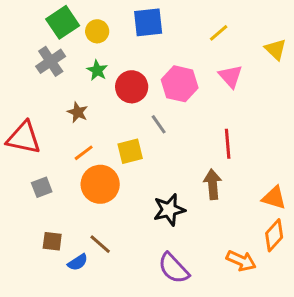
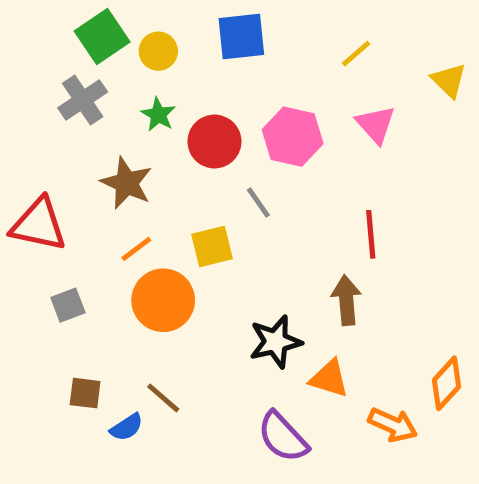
brown star: (78, 112) -> (127, 183), size x1.5
orange triangle: (274, 198) -> (329, 378), moved

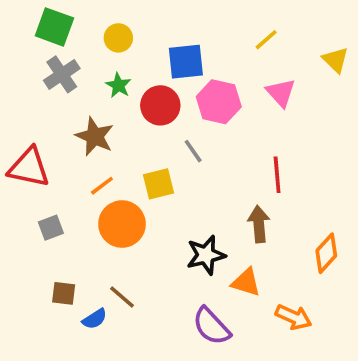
green square: (102, 36) -> (54, 27), moved, turned -36
blue square: (241, 36) -> (186, 62), moved
orange diamond: (446, 383) -> (326, 253), moved

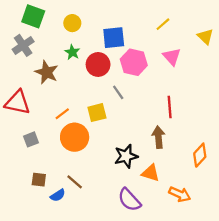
gray cross: (62, 74) -> (23, 45), moved
brown star: (95, 136) -> (47, 72), moved

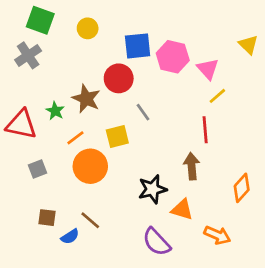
yellow line: (163, 24) -> (217, 96), moved
green star: (72, 52) -> (55, 111), moved
pink hexagon: (134, 62) -> (173, 57), moved
brown star: (47, 72) -> (86, 99), moved

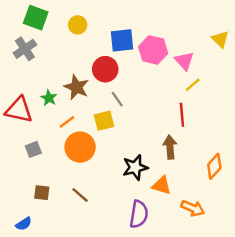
gray line: (143, 112) -> (117, 99), moved
blue semicircle: (70, 237) -> (24, 224), moved
purple semicircle: (156, 242) -> (139, 214), turned -128

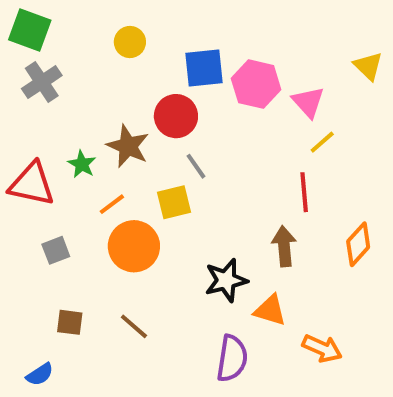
green square: (36, 18) -> (30, 30), moved
orange diamond: (214, 166) -> (358, 244), moved

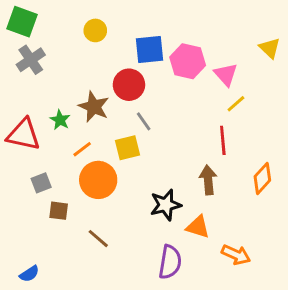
brown square: (70, 322) -> (59, 211), moved

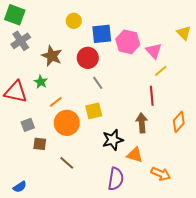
yellow circle: (95, 30) -> (74, 21), moved
brown star: (94, 107) -> (52, 56), moved
yellow square: (128, 148) -> (94, 111), moved

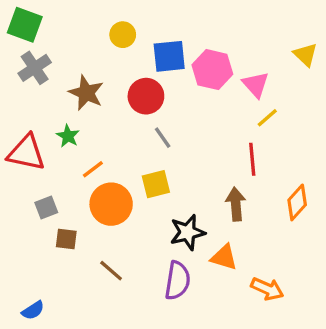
purple semicircle: (116, 179) -> (178, 281), moved

